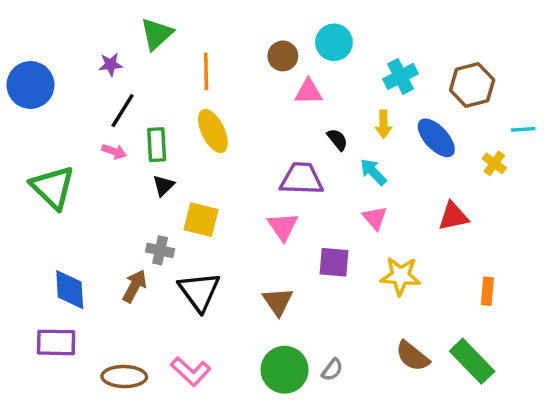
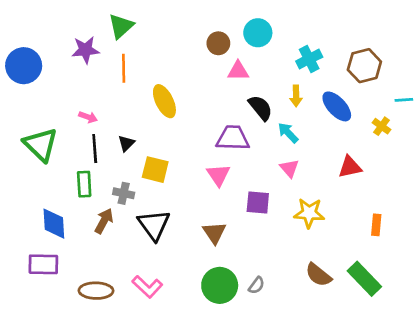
purple star: (111, 65) -> (85, 50), size x1.5
orange line: (206, 71) -> (124, 68), moved
black line: (123, 111) -> (95, 149), moved, turned -36
black semicircle: (337, 140) -> (260, 108), size x1.5
green rectangle: (157, 145) -> (84, 184), moved

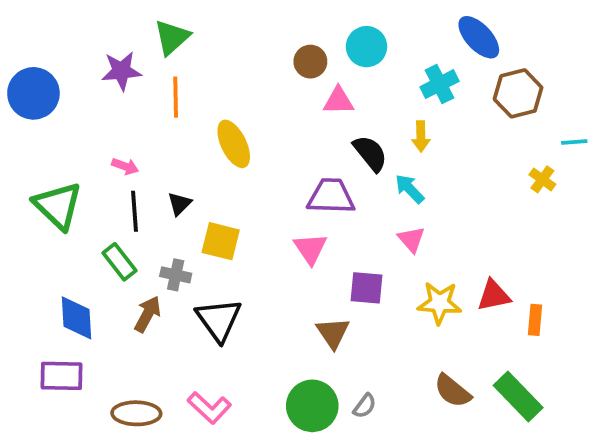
blue ellipse: (337, 106) -> (479, 37), moved
red triangle: (350, 167) -> (494, 295), moved
green rectangle: (84, 184) -> (120, 262), turned -35
brown triangle: (214, 233) -> (333, 333), moved

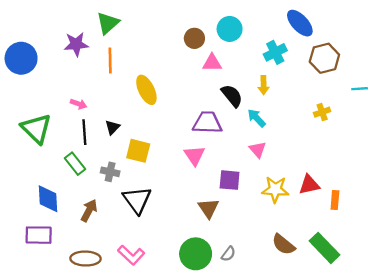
yellow cross: (542, 179) -> (322, 112), moved, turned 35
brown arrow: (148, 314) -> (89, 211), moved

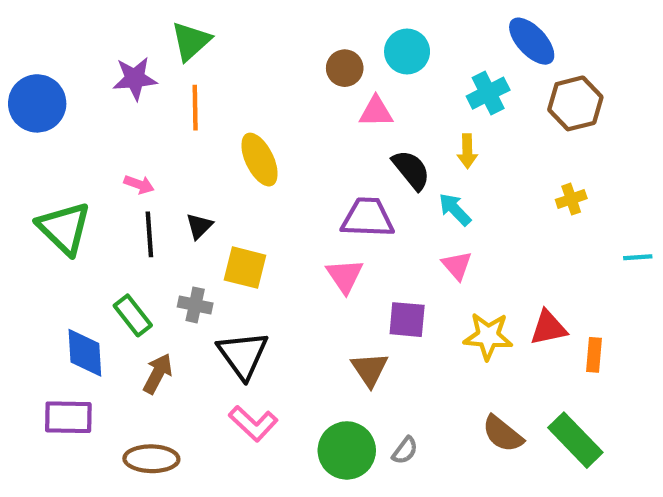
cyan line: (360, 89) -> (638, 257), moved
green rectangle: (75, 164) -> (133, 315), moved
pink L-shape: (131, 255) -> (253, 423), moved

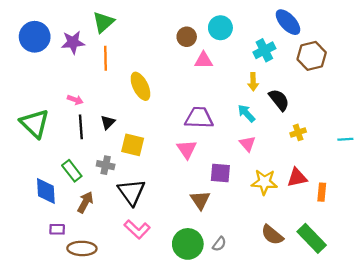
blue circle: (37, 103) -> (35, 37), moved
black semicircle: (411, 170) -> (279, 100), moved
yellow cross: (571, 199) -> (298, 132), moved
purple rectangle: (68, 417) -> (57, 229), moved, size x0.6

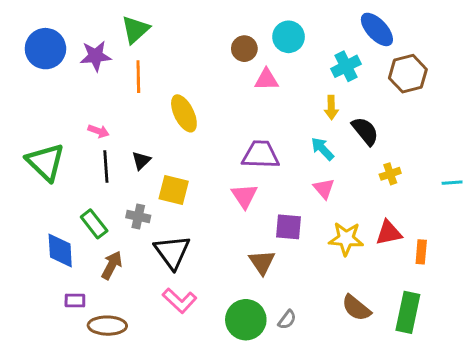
green rectangle: (312, 238) -> (408, 312), turned 56

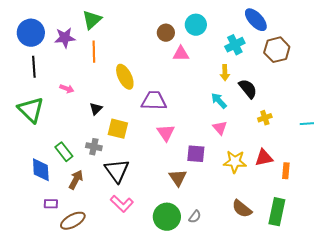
purple trapezoid: (261, 155) -> (154, 101), moved
black line: (106, 166) -> (34, 67), moved
brown ellipse: (107, 326) -> (73, 221), turned -30

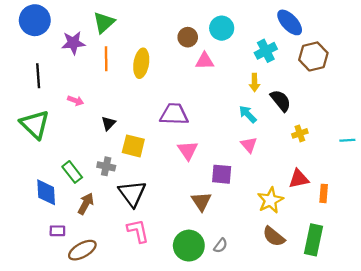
blue circle: (31, 33) -> (35, 20), moved
yellow ellipse: (125, 77) -> (141, 63), moved, turned 35
yellow star: (235, 162) -> (270, 200), moved, turned -30
pink L-shape: (122, 204) -> (138, 231), turned -145

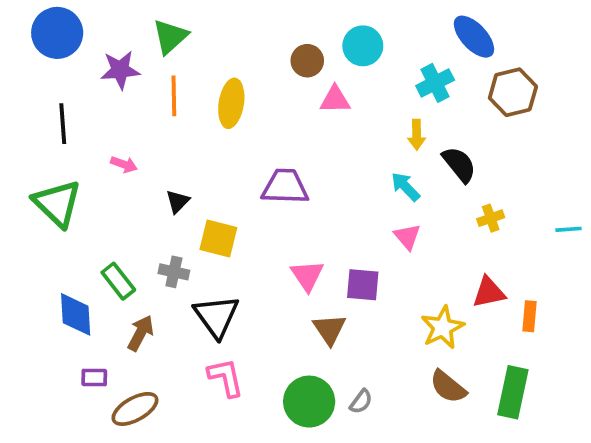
pink triangle: (188, 150) -> (307, 276), moved

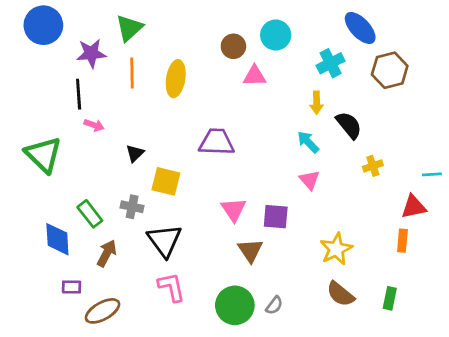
black line: (63, 124) -> (79, 94), moved
red triangle: (489, 292) -> (414, 207), moved
green rectangle: (513, 392) -> (390, 298), size x0.6

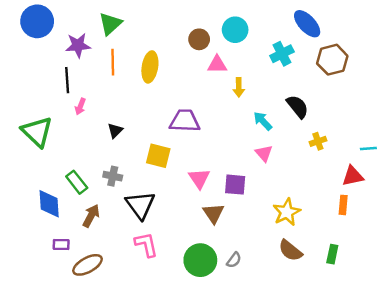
yellow arrow: (317, 103) -> (239, 87), moved
pink arrow: (94, 125) -> (80, 107), turned 91
yellow square: (166, 181) -> (158, 156), moved

